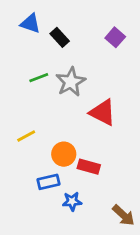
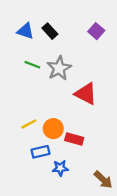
blue triangle: (30, 23) -> (25, 31), moved
green line: (39, 78) -> (32, 65), turned 42
yellow line: (26, 136) -> (29, 124), moved

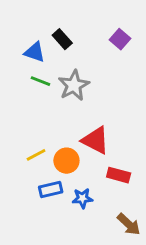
blue triangle: (25, 31) -> (35, 52), moved
red triangle: (86, 94) -> (95, 140), moved
red rectangle: (74, 139) -> (119, 175), moved
blue star: (60, 168) -> (82, 198), moved

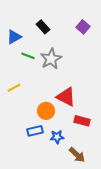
blue triangle: (35, 52) -> (14, 37), moved, turned -49
yellow line: (36, 155) -> (14, 88), moved
brown arrow: (129, 224) -> (77, 155), moved

